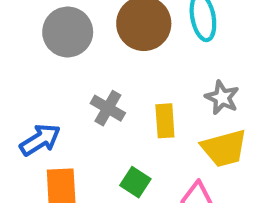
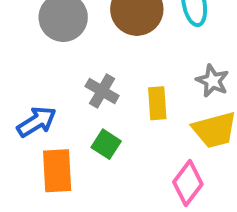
green square: (135, 182) -> (106, 144), moved

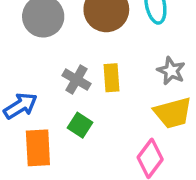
yellow rectangle: (157, 103) -> (112, 78), moved

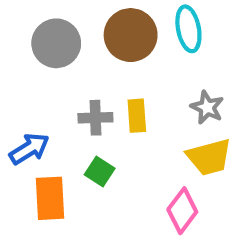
gray cross: (76, 80) -> (95, 118), turned -32

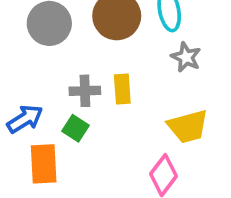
gray star: (207, 107) -> (186, 57), moved
green square: (100, 171) -> (76, 128), moved

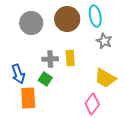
blue arrow: (25, 119) -> (18, 74), turned 102
yellow trapezoid: (188, 126) -> (105, 78), turned 45

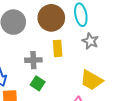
yellow rectangle: (70, 58) -> (58, 48), moved
green square: (45, 79) -> (38, 83), moved

